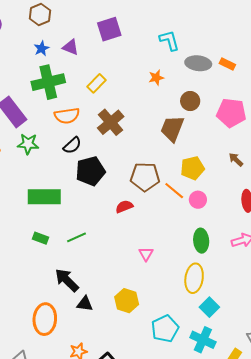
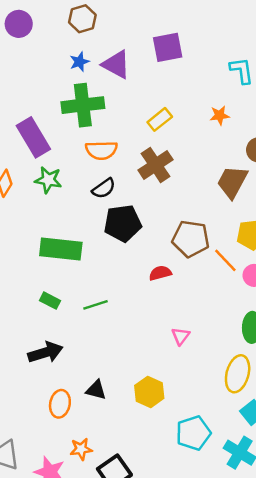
purple triangle: (71, 47) -> (116, 64), size x1.4
yellow rectangle: (96, 83) -> (160, 119), moved
black arrow: (67, 280) -> (45, 352), moved, turned 112
orange ellipse: (45, 319) -> (60, 404), moved, size x0.7

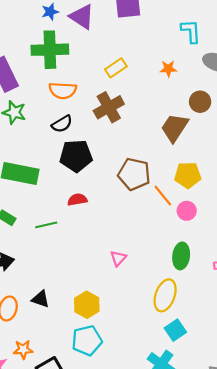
red semicircle: (160, 273) -> (77, 200), moved
cyan pentagon: (193, 433) -> (87, 341), moved

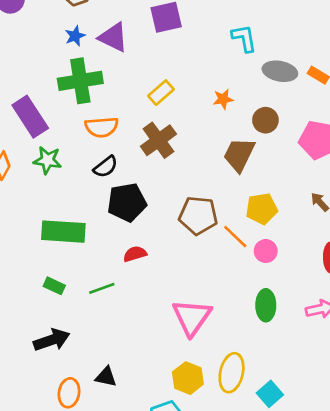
orange star: (168, 69) -> (223, 99), moved
pink triangle: (118, 258) -> (192, 317), size x2.0
yellow ellipse: (165, 295) -> (232, 373), moved
yellow hexagon: (87, 305) -> (188, 378), moved

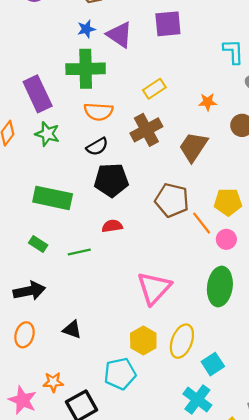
brown trapezoid: (239, 155) -> (193, 147), moved
green ellipse: (266, 305) -> (220, 287), size x1.4
orange ellipse: (69, 393) -> (24, 335), moved

